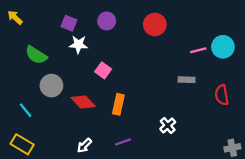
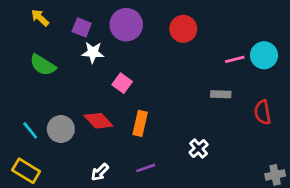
yellow arrow: (15, 17) -> (40, 18), moved
purple circle: (107, 21) -> (126, 25), size x1.5
gray circle: (51, 86) -> (61, 129), moved

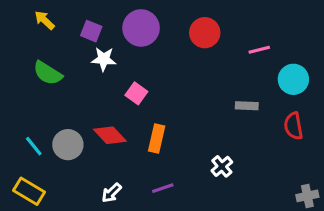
cyan circle: (264, 55) -> (293, 79), moved
pink line: (235, 59) -> (259, 50), moved

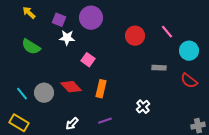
red circle: (205, 33) -> (135, 36), moved
pink line: (259, 50) -> (167, 32), turned 64
red semicircle: (293, 126) -> (189, 81), turned -42

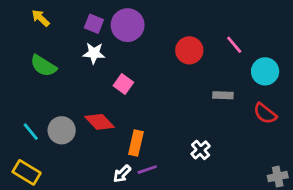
purple square: (59, 20) -> (94, 24), moved
orange rectangle: (101, 89) -> (136, 143), moved
white arrow: (72, 124) -> (122, 174), moved

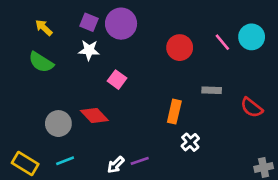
yellow arrow: (41, 18) -> (44, 28), moved
cyan circle: (265, 71) -> (252, 37), moved
cyan line: (31, 132) -> (65, 161), moved, turned -72
orange rectangle: (136, 143) -> (174, 112), moved

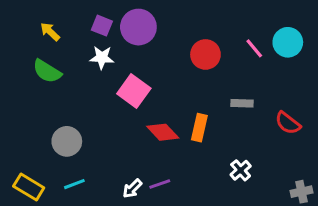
pink square: (117, 80) -> (134, 91), size x1.5
red diamond: (94, 116) -> (163, 132), moved
white cross: (190, 142) -> (241, 170), moved

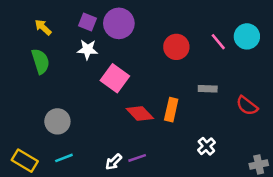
green semicircle: (47, 71) -> (40, 61), turned -140

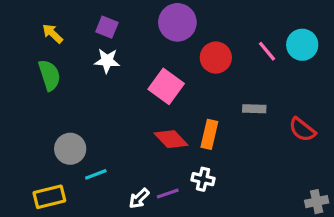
purple circle: (119, 23) -> (177, 22), moved
pink square: (115, 78) -> (166, 86), moved
white cross: (206, 146) -> (203, 179), moved, turned -36
cyan line: (64, 158) -> (96, 174), moved
yellow rectangle: (25, 161) -> (49, 197), moved, turned -45

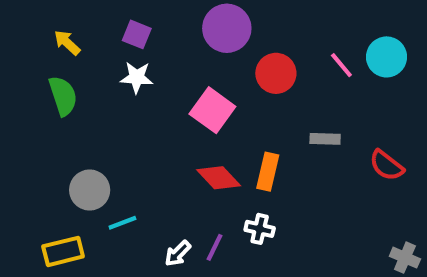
purple line: (168, 194) -> (215, 247), turned -45
gray cross: (317, 202) -> (405, 258), turned 35

